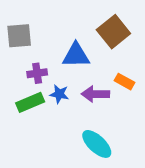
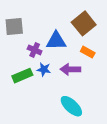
purple cross: (37, 73) -> (35, 50), moved, turned 32
orange rectangle: (125, 82) -> (88, 52), moved

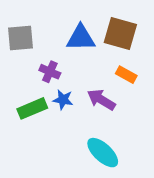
brown square: (84, 23) -> (120, 33), turned -35
blue triangle: (56, 41) -> (81, 38), moved
purple arrow: (70, 69) -> (101, 100), turned 30

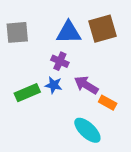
brown square: (120, 33) -> (103, 29), turned -32
purple cross: (50, 72) -> (60, 61), moved
orange rectangle: (126, 75) -> (108, 103), moved

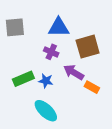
brown square: (103, 29) -> (88, 47), moved
blue star: (54, 85) -> (46, 81), moved
cyan ellipse: (87, 130) -> (46, 111), moved

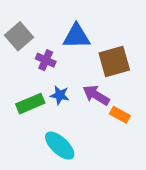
gray square: (15, 27) -> (19, 36), turned -36
purple cross: (51, 52) -> (46, 60), moved
blue star: (46, 81) -> (60, 95), moved

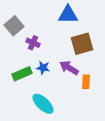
blue triangle: (77, 36) -> (68, 15), moved
orange rectangle: (120, 115) -> (86, 82), turned 64

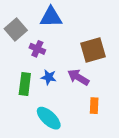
blue triangle: (68, 15) -> (51, 17), moved
green rectangle: (22, 74) -> (25, 84), turned -60
orange rectangle: (86, 82) -> (94, 106), moved

